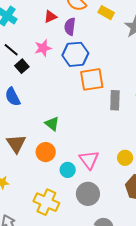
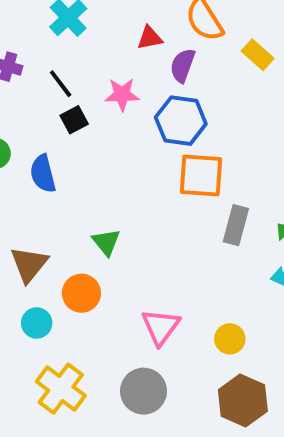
cyan circle: (68, 170) -> (37, 323), moved

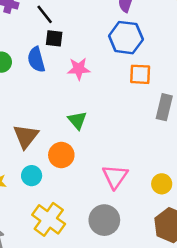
pink star: (122, 94) -> (79, 69), moved
black square: (74, 120) -> (54, 38), turned 36
blue semicircle: (43, 174) -> (36, 60), moved
orange square: (201, 176) -> (140, 74), size x0.7

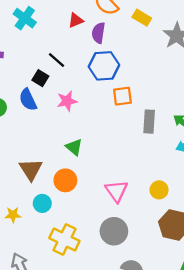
black line: (45, 14) -> (57, 60), moved
black square: (54, 38) -> (40, 78), turned 35

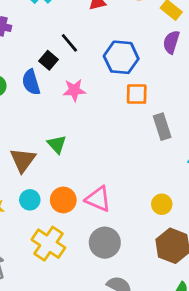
purple semicircle: (98, 33) -> (171, 42), moved
gray rectangle: (149, 122) -> (162, 127), turned -30
green triangle: (74, 147) -> (57, 144), moved
orange circle: (65, 180) -> (63, 200), moved
pink triangle: (116, 191) -> (98, 199), moved, turned -40

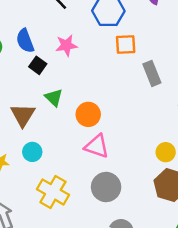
black square: (49, 60) -> (38, 65), moved
orange circle: (63, 200) -> (88, 114), moved
yellow circle: (162, 204) -> (166, 152), moved

